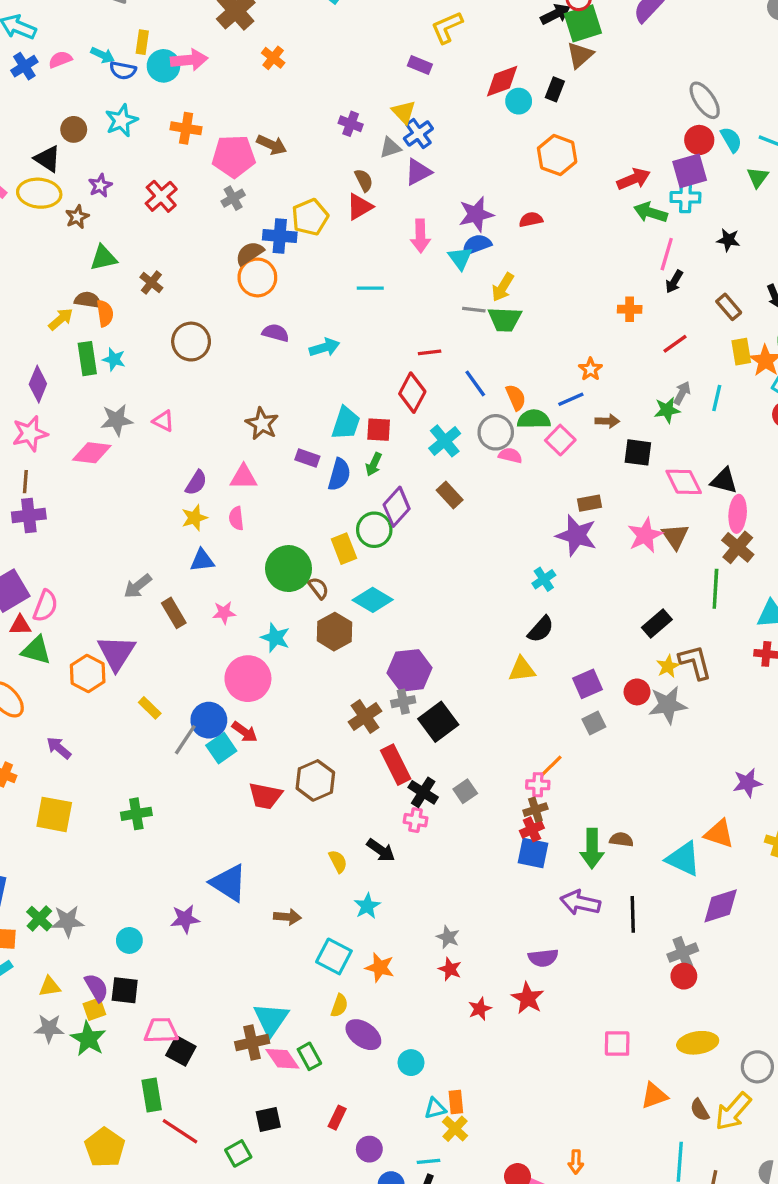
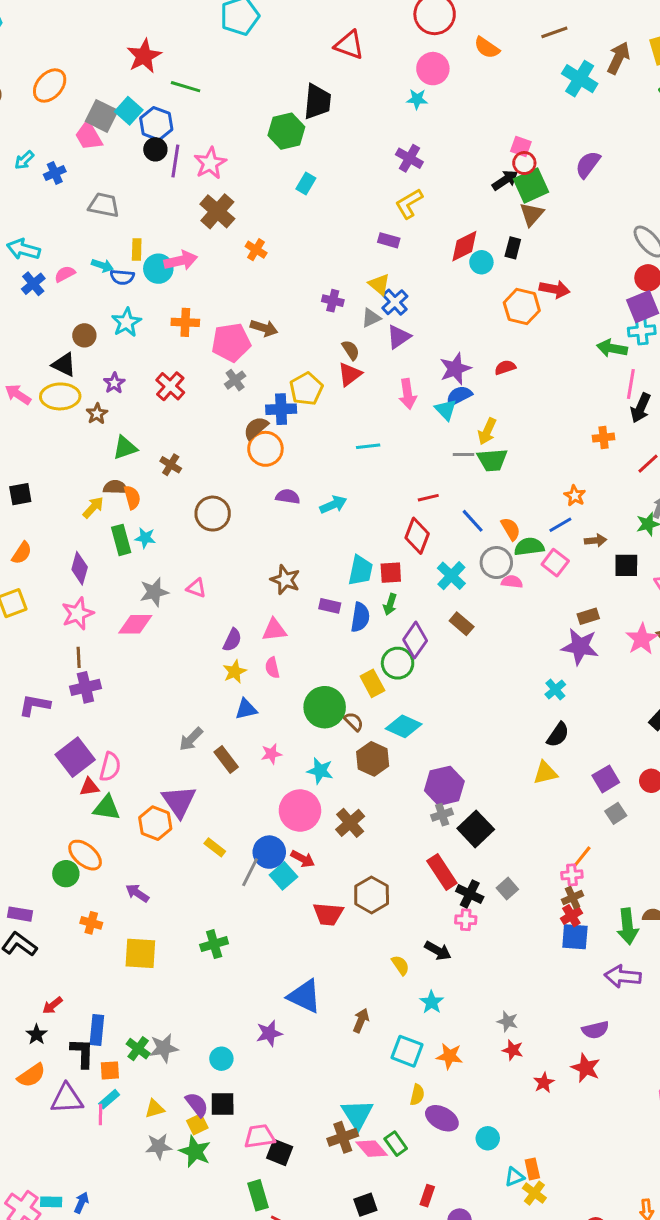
red arrow: (634, 179) -> (555, 289), moved, turned 40
black arrow: (674, 282) -> (641, 408), size x1.4
brown cross: (365, 716) -> (350, 823), moved
brown arrow: (287, 917) -> (361, 1021), turned -65

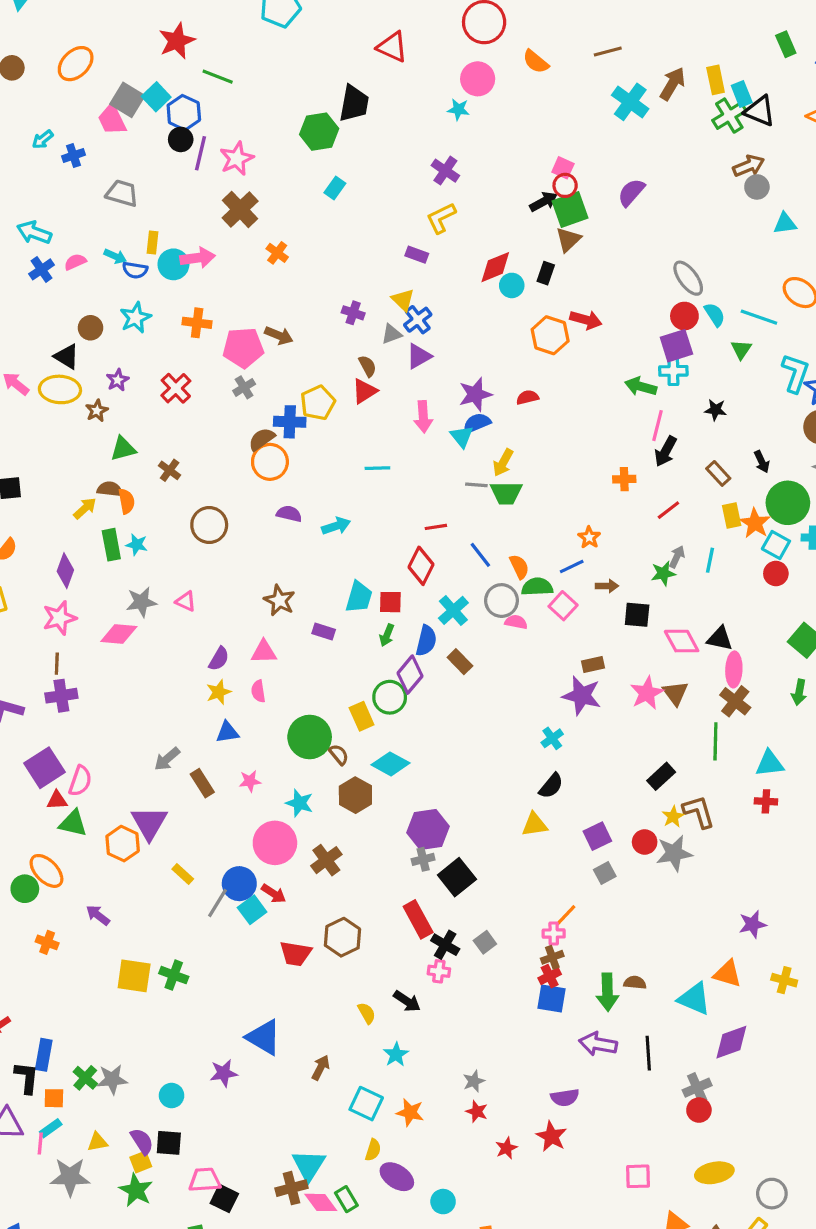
blue semicircle: (360, 617) -> (426, 641), moved
green cross: (214, 944) -> (174, 975), turned 32
yellow square: (140, 953) -> (134, 976), moved
gray star: (508, 1021) -> (474, 1081), turned 30
gray star: (159, 1146) -> (70, 1177), moved, size x1.4

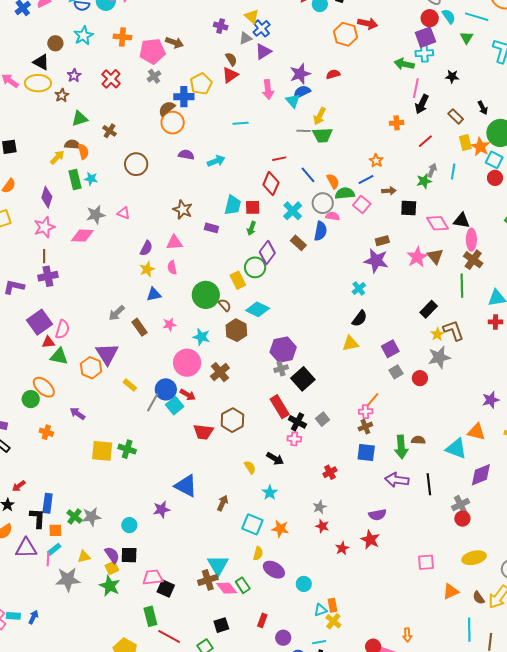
blue semicircle: (426, 641) -> (320, 231), moved
red circle: (645, 842) -> (420, 378), moved
red cross: (550, 976) -> (330, 472), moved

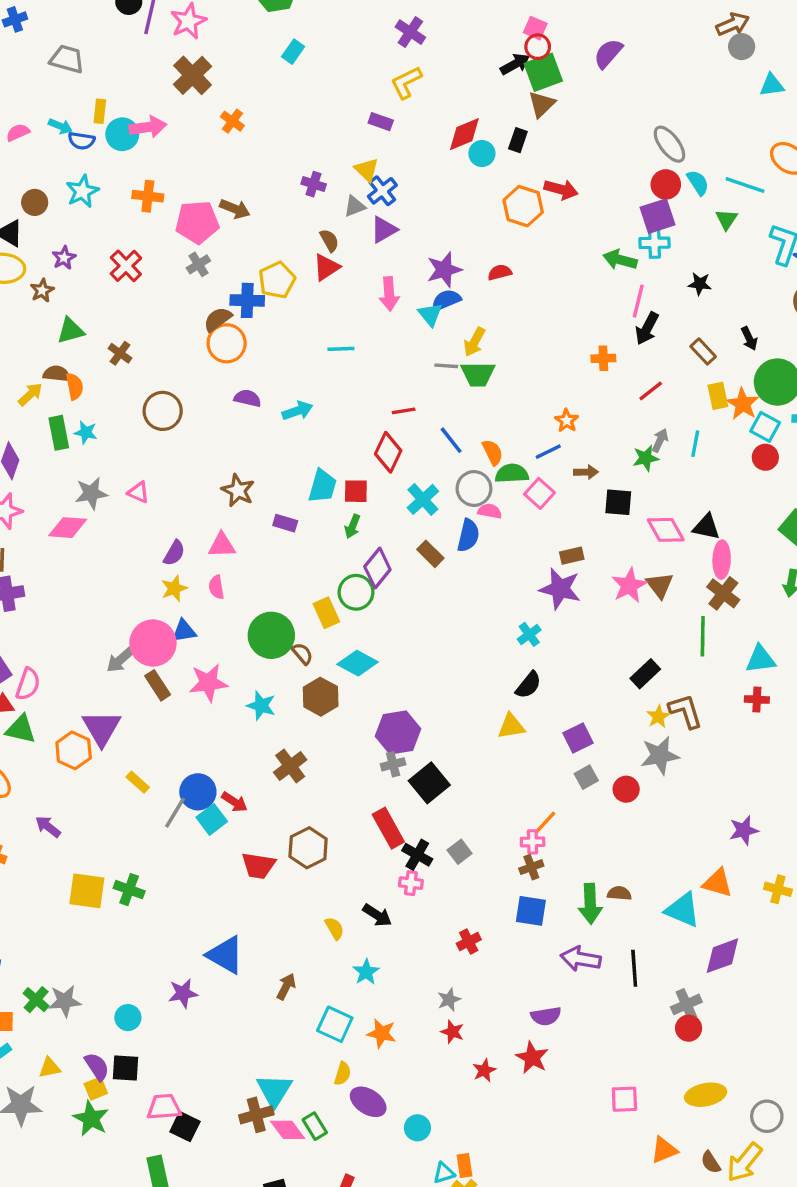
pink star: (169, 324) -> (208, 683), size x1.6
pink circle: (187, 363) -> (153, 643), moved

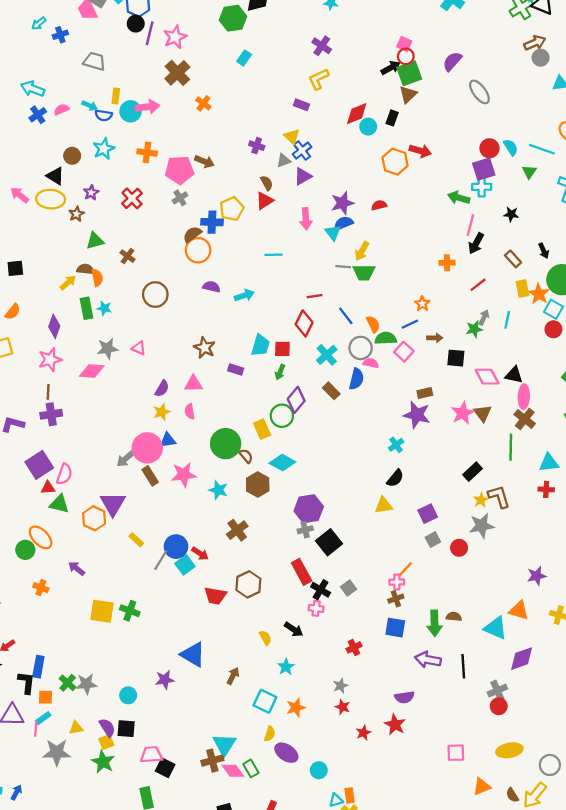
gray ellipse: (669, 144) -> (479, 92), moved
orange star: (382, 1033) -> (296, 708), turned -30

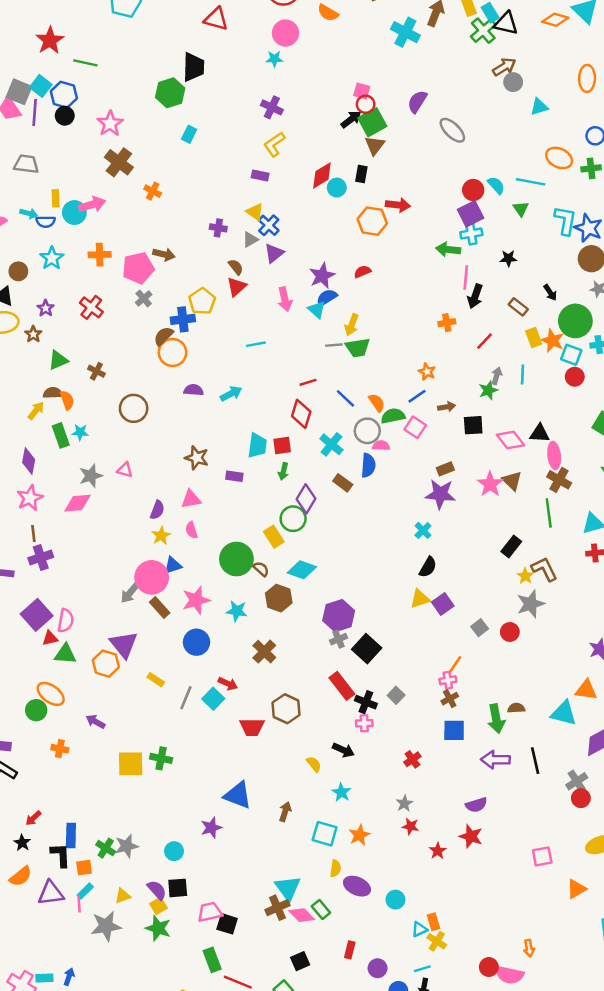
purple line: (150, 33) -> (35, 113), moved
purple square: (428, 514) -> (443, 604), moved
blue circle: (176, 547) -> (196, 642), moved

